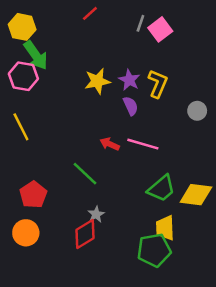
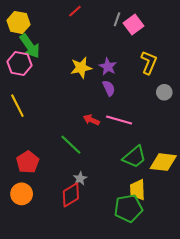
yellow L-shape: (158, 84) -> (149, 62), moved

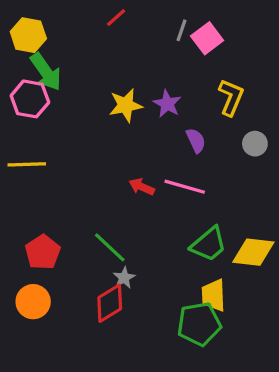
purple semicircle: (109, 88) -> (196, 140), moved
yellow line: (17, 106) -> (27, 164), turned -65
green line: (71, 145) -> (110, 247), moved

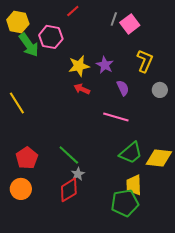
pink hexagon: (30, 99) -> (51, 37), moved
yellow line: (27, 164) -> (17, 103), turned 60
red arrow: (142, 187) -> (82, 89), moved

